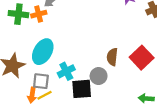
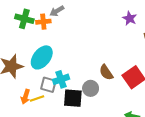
brown semicircle: (112, 57) -> (106, 72), turned -49
gray square: (41, 81) -> (48, 85), moved

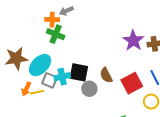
purple star: (130, 18) -> (133, 41), moved, size x1.5
green cross: (24, 19) -> (56, 34), moved
cyan ellipse: (42, 57) -> (40, 65), moved
black square: (73, 98) -> (79, 72), moved

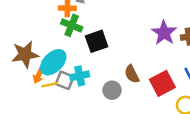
black square: (79, 72) -> (97, 41), moved, turned -30
orange arrow: (26, 89) -> (39, 75), moved
yellow line: (37, 92) -> (50, 85), moved

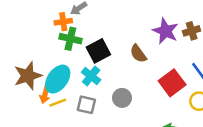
brown semicircle: (132, 74) -> (138, 54), moved
cyan cross: (80, 76) -> (91, 76), moved, turned -30
gray square: (65, 80) -> (86, 105), moved

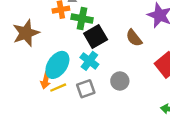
green cross: (70, 39) -> (82, 18), moved
brown star: (28, 76) -> (26, 33), moved
gray square: (86, 105) -> (86, 89), turned -30

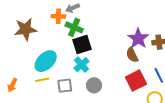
brown semicircle: (134, 38) -> (132, 55), moved
cyan cross: (89, 61) -> (82, 65), moved
orange arrow: (46, 80) -> (12, 85), moved

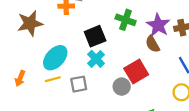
green cross: (74, 27) -> (126, 20), moved
red square: (136, 81) -> (136, 71), moved
orange arrow: (12, 85) -> (20, 78), moved
gray circle: (94, 85) -> (122, 87), moved

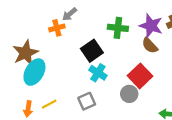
cyan ellipse: (55, 58) -> (34, 72), moved
yellow line: (53, 79) -> (49, 104), moved

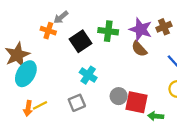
orange cross: (57, 28) -> (48, 31), turned 32
black square: (92, 51) -> (80, 41), moved
red square: (140, 76) -> (137, 102), moved, turned -35
orange arrow: (28, 109) -> (28, 108), moved

